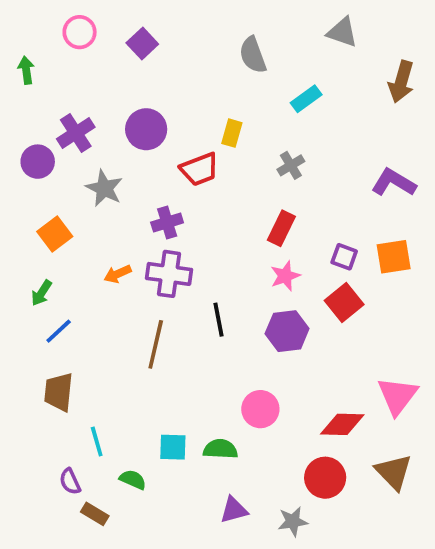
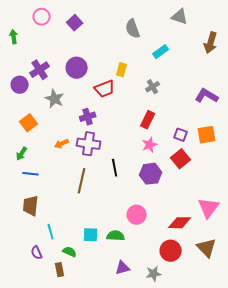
blue line: (59, 331) -> (31, 174), turned 49
brown rectangle: (95, 514) -> (60, 270), moved, turned 48

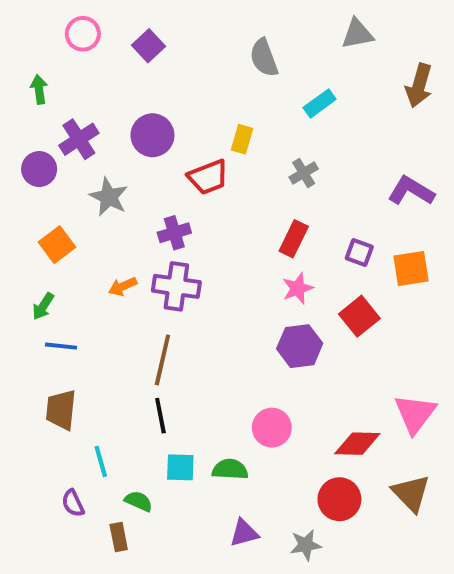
gray triangle: (180, 17) -> (357, 34), turned -30
green arrow: (14, 37) -> (39, 90), moved
purple square: (181, 135) -> (359, 253), moved
black line: (115, 168) -> (160, 416), moved

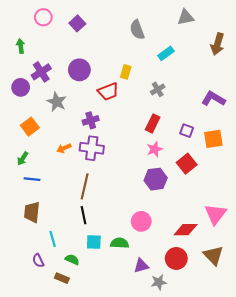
purple triangle: (244, 533) -> (141, 266), moved
brown rectangle: (119, 537) -> (62, 278), turned -56

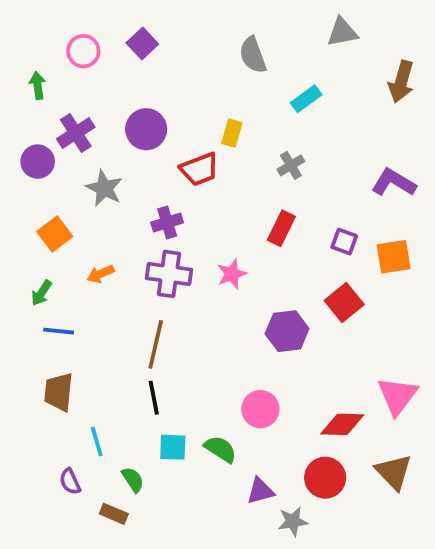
pink circle: (43, 17) -> (83, 51), moved
orange arrow: (64, 148) -> (100, 274), moved
pink star: (155, 149) -> (232, 274), moved
green semicircle: (120, 243) -> (220, 449), turned 30
green semicircle: (72, 260) -> (133, 480), turned 32

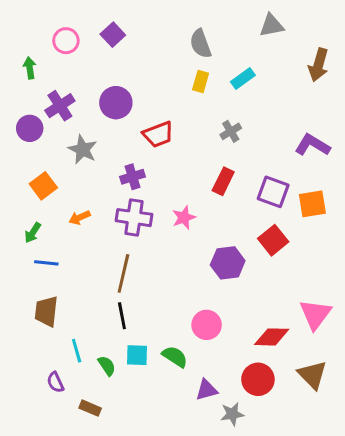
yellow rectangle: (232, 133) -> (201, 81), moved
purple square: (344, 242) -> (273, 192), size x1.5
green semicircle: (133, 480) -> (107, 366), moved

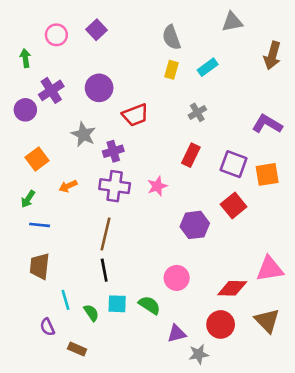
gray star: (83, 150) -> (84, 134), moved
pink triangle: (315, 314) -> (270, 269), turned 44

